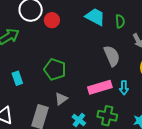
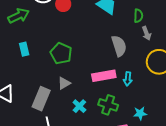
green semicircle: (120, 21) -> (138, 16), moved
cyan rectangle: (17, 78) -> (24, 49), moved

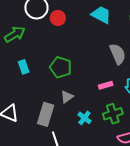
pink rectangle: (104, 76) -> (106, 85), size x0.6
green cross: (108, 105) -> (113, 114), turned -30

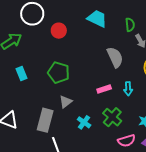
red circle: (58, 18) -> (59, 31), moved
green cross: (113, 114) -> (112, 117), turned -30

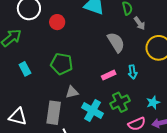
gray triangle: (66, 102) -> (72, 92), turned 32
green cross: (112, 117) -> (120, 102), turned 30
cyan cross: (84, 122) -> (93, 110), size x1.5

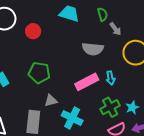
gray semicircle: (116, 42) -> (93, 49), turned 130
pink rectangle: (109, 75) -> (87, 82), size x1.6
green cross: (120, 102) -> (110, 107), moved

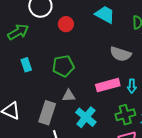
green pentagon: (39, 73) -> (63, 66), turned -30

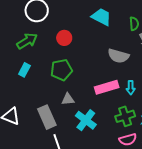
red circle: (66, 24) -> (64, 38), moved
green arrow: (18, 32) -> (27, 41), moved
cyan rectangle: (26, 65) -> (24, 70), turned 48
gray rectangle: (47, 113) -> (47, 117), turned -40

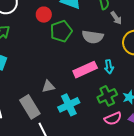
red circle: (64, 38) -> (44, 15), moved
green pentagon: (62, 70) -> (61, 31), moved
cyan cross: (86, 120) -> (69, 105), turned 35

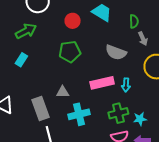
green pentagon: (61, 31) -> (70, 52), moved

